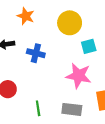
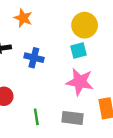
yellow circle: (70, 23) -> (85, 25), moved
cyan square: (89, 46) -> (79, 50), moved

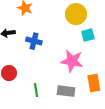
cyan square: (79, 50) -> (88, 35), moved

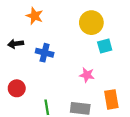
pink star: (72, 61) -> (87, 75), size x0.6

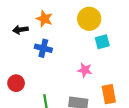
orange star: (35, 16) -> (44, 19), moved
black arrow: (16, 44) -> (20, 30), moved

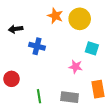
orange star: (44, 19) -> (55, 16), moved
cyan square: (102, 42) -> (92, 48), moved, turned 32

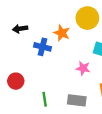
orange star: (55, 16) -> (62, 33), moved

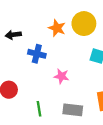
orange star: (62, 33) -> (57, 28), moved
pink star: (83, 68) -> (61, 76), moved

